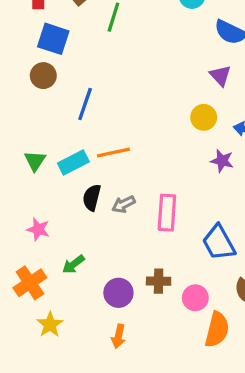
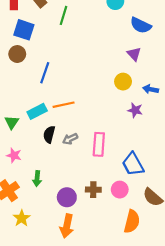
green triangle: (35, 161) -> (12, 122), moved
green arrow: (73, 264) -> (37, 179), turned -48
pink circle: (195, 298) -> (120, 190), moved
orange arrow: (118, 336) -> (67, 226), size x1.5

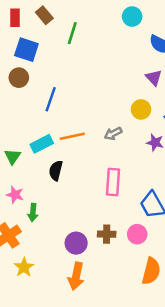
gray arrow: (70, 139) -> (113, 134), moved
green arrow: (37, 179) -> (33, 213), moved

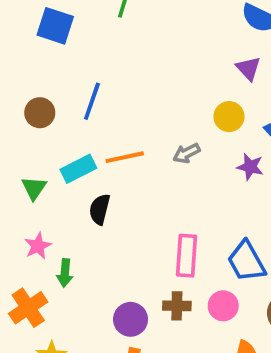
brown circle: (19, 78) -> (40, 113), moved
pink rectangle: (113, 182) -> (187, 256), moved
pink star: (15, 195) -> (38, 246), turned 30

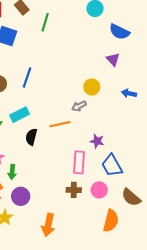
yellow circle: (229, 117) -> (92, 87), moved
orange line: (125, 157) -> (60, 124), moved
purple star: (250, 167) -> (97, 141), moved
purple circle: (131, 319) -> (21, 196), moved

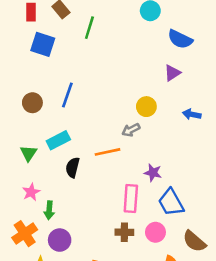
purple triangle: (113, 59) -> (172, 73), turned 40

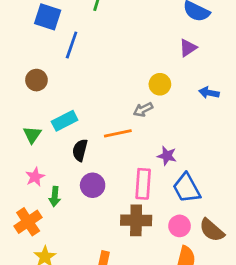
blue line: (67, 95) -> (72, 45), moved
brown cross: (124, 232) -> (136, 220), size x1.5
pink circle: (155, 232) -> (180, 226), moved
purple circle: (60, 240) -> (93, 185), moved

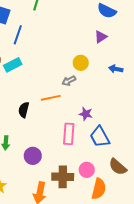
cyan rectangle: (65, 121) -> (13, 65), moved
purple circle: (93, 185) -> (33, 156), moved
brown cross: (136, 220) -> (63, 177), moved
pink circle: (180, 226) -> (87, 170), moved

